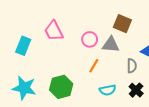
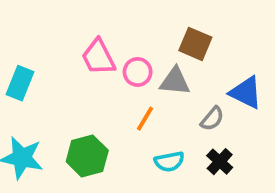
pink trapezoid: (54, 31) -> (98, 57), moved
gray semicircle: (132, 66) -> (212, 119), turned 40

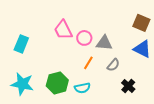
brown square: (195, 44) -> (141, 23), moved
gray semicircle: (212, 119) -> (113, 65), moved
cyan semicircle: (169, 162) -> (82, 88), moved

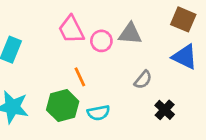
gray triangle: (104, 43) -> (130, 34), moved
orange line: (88, 63) -> (80, 77), moved, turned -56

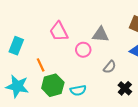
pink circle: (101, 41) -> (83, 50), moved
orange line: (80, 77) -> (41, 65), moved

